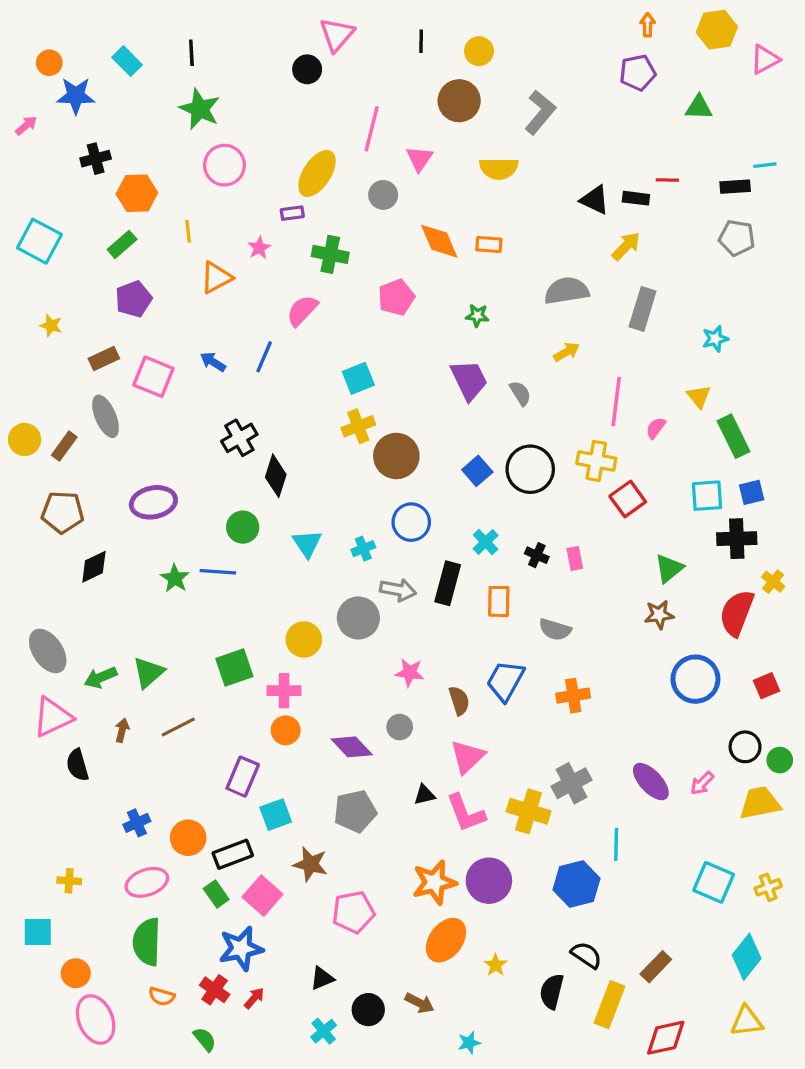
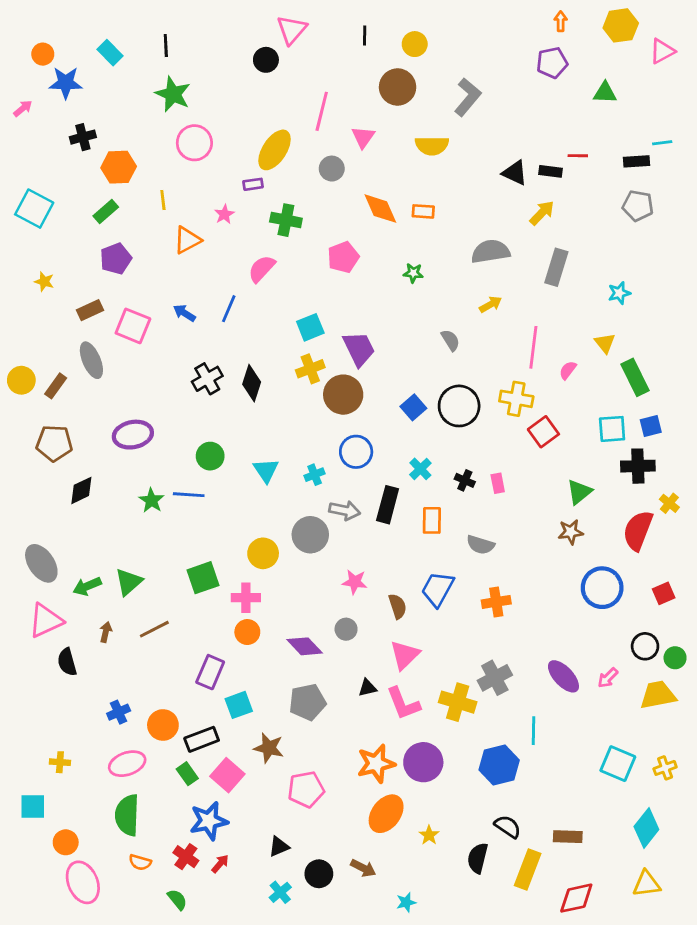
purple trapezoid: (469, 380) -> (359, 349), moved
black diamond: (276, 476) -> (252, 383), moved
brown rectangle: (656, 967) -> (568, 837), turned 48

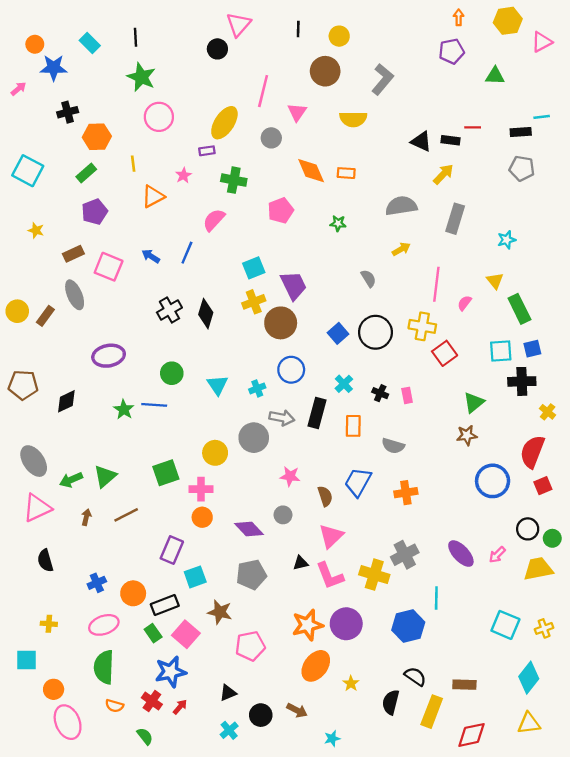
brown pentagon: (54, 443) -> (23, 385), moved
red semicircle: (638, 530) -> (532, 452), moved
black semicircle: (67, 662) -> (45, 561), moved

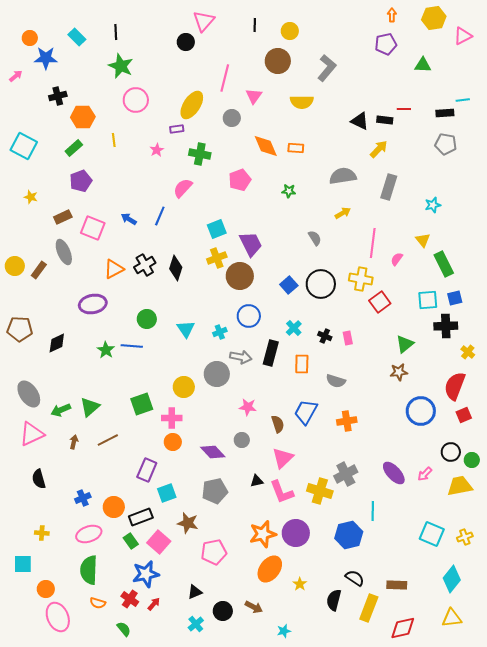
orange triangle: (153, 196) -> (114, 269), moved

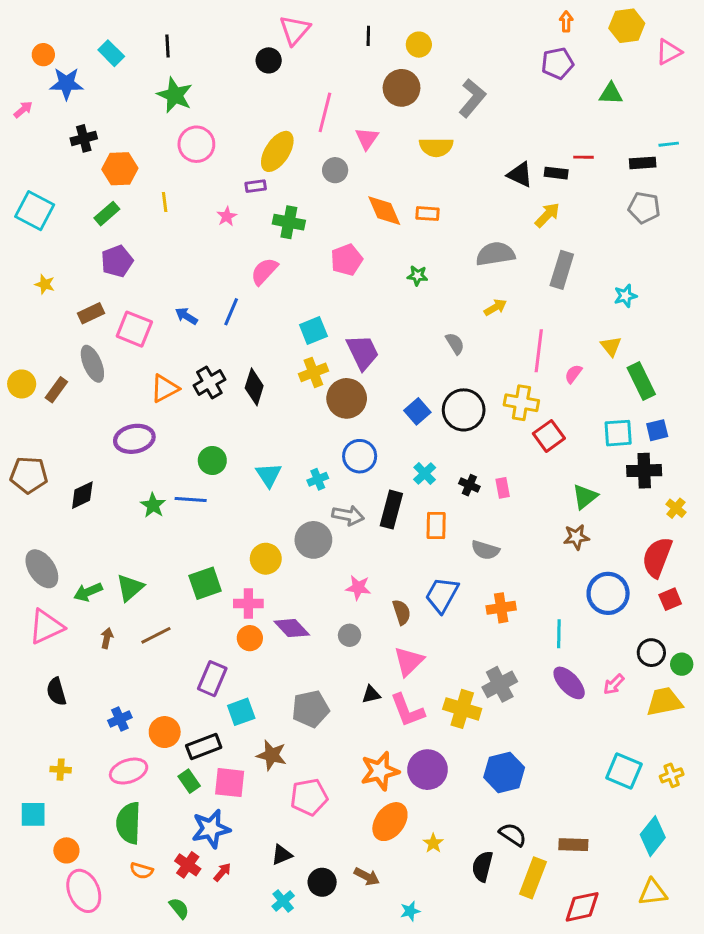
purple diamond: (213, 452) -> (292, 628), moved
cyan line: (373, 511) -> (559, 634), moved
pink square: (159, 542) -> (230, 783), turned -35

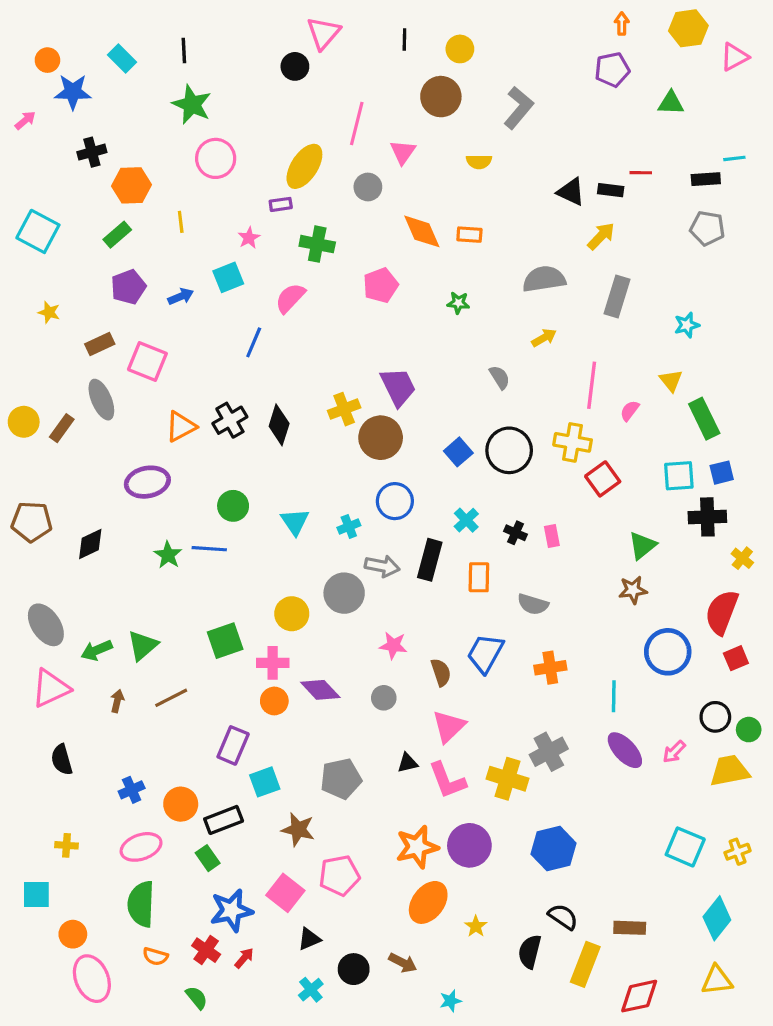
yellow semicircle: (436, 147) -> (479, 162), size x0.7
blue arrow: (186, 316) -> (181, 296), moved, turned 125
cyan square: (313, 331) -> (228, 277), moved
pink square: (230, 783) -> (285, 893), moved, turned 32

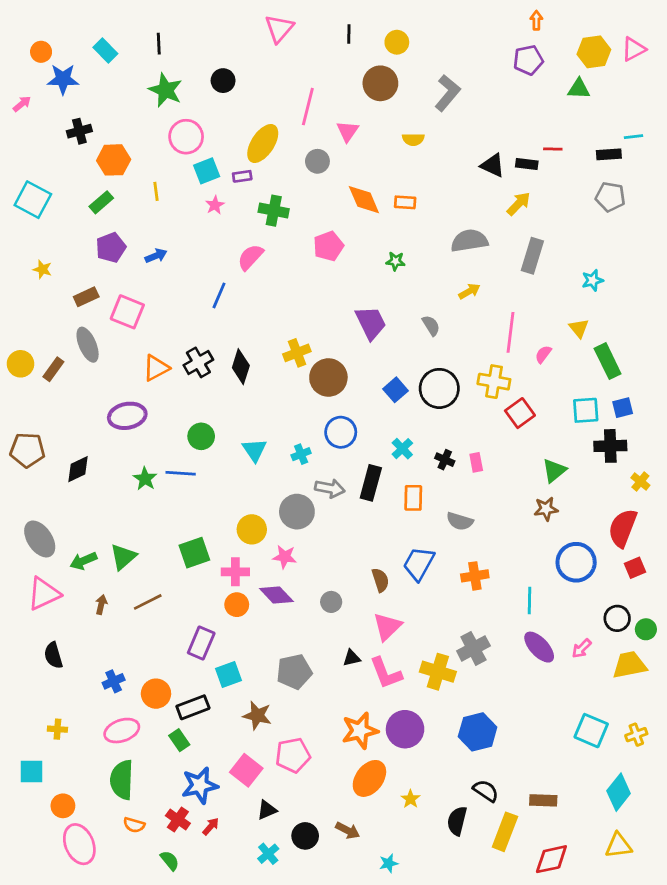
yellow hexagon: (688, 28) -> (594, 52), moved
black circle: (295, 66) -> (223, 81), moved
cyan square: (228, 277) -> (207, 171), moved
purple trapezoid: (398, 387) -> (371, 323), moved
pink star: (393, 645) -> (285, 557), moved

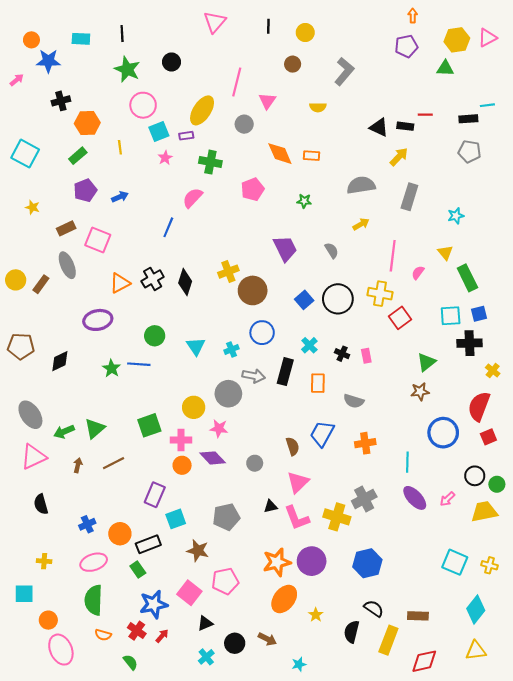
cyan rectangle: (105, 50) -> (81, 39), turned -42
brown circle: (380, 83) -> (293, 64), size x0.6
yellow cross: (636, 735) -> (490, 565), turned 35

